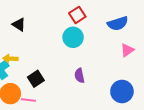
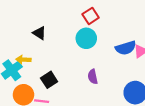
blue semicircle: (118, 23) -> (126, 48), moved
black triangle: (19, 25) -> (39, 33), moved

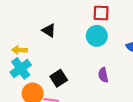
red square: (91, 16) -> (101, 13), turned 35
yellow arrow: (23, 60) -> (20, 50), moved

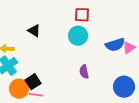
black square: (59, 78) -> (33, 82), moved

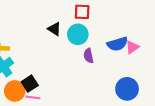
black triangle: (34, 31) -> (54, 29), moved
purple semicircle: (84, 72) -> (89, 56), moved

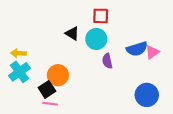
orange circle: (15, 91) -> (58, 75), moved

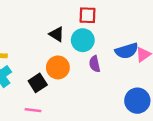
orange circle: (58, 75) -> (58, 67), moved
black square: (47, 89) -> (38, 83), moved

